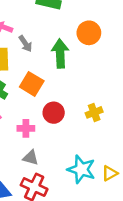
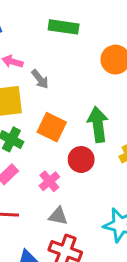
green arrow: (60, 53) -> (98, 125), moved
pink cross: (26, 128) -> (49, 181), turned -35

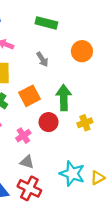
gray arrow: (40, 79) -> (42, 59), moved
orange square: (52, 127) -> (30, 96), turned 30

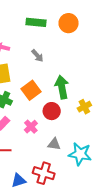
orange circle: (82, 51) -> (69, 23), moved
gray triangle: (27, 162) -> (54, 144), moved

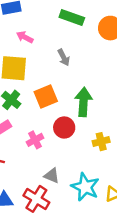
yellow cross: (84, 107) -> (101, 142), moved
gray triangle: (54, 144) -> (52, 176), moved

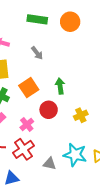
green arrow: (83, 102) -> (60, 86), size x0.7
gray triangle: (52, 176) -> (50, 164), moved
red cross: (36, 199) -> (24, 149), moved, turned 35

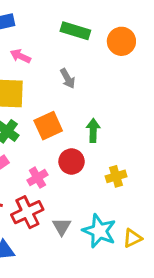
gray triangle: (50, 164) -> (62, 227), moved, turned 40

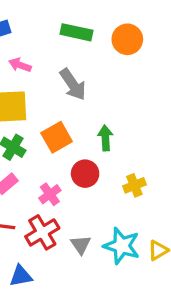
gray arrow: (68, 78) -> (73, 84), size x1.5

